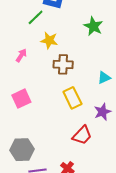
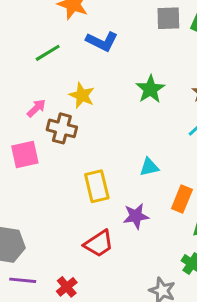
green line: (36, 17) -> (48, 53), moved
brown cross: (63, 64) -> (62, 128), moved
pink square: (21, 99) -> (25, 154), moved

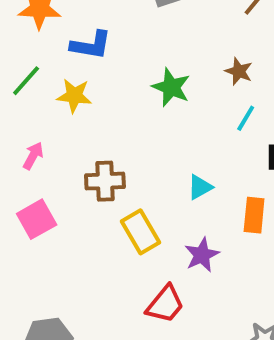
yellow star: (82, 95) -> (74, 96), moved
brown cross: (62, 128) -> (105, 181), moved

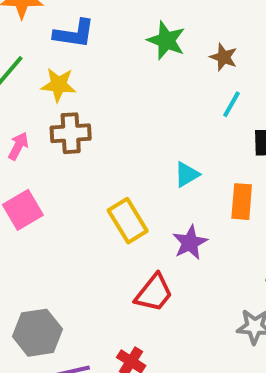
green star: (171, 87) -> (166, 40), moved
brown cross: (105, 181) -> (71, 133), moved

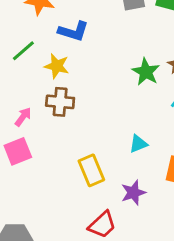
green star: (166, 40) -> (146, 72), moved
pink arrow: (18, 146) -> (23, 117), moved

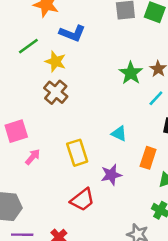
brown cross: (60, 102) -> (56, 92), turned 30
pink arrow: (23, 117) -> (33, 157), moved
cyan triangle: (138, 144) -> (119, 134), turned 42

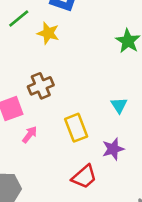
brown cross: (56, 92) -> (41, 86), moved, turned 30
cyan triangle: (119, 134) -> (119, 105), turned 35

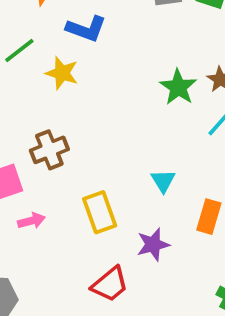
pink arrow: (30, 135) -> (31, 221), turned 36

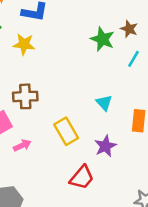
brown cross: (49, 150) -> (25, 96), turned 30

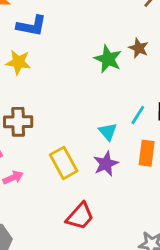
cyan line: (133, 59) -> (138, 115), moved
purple star: (105, 146) -> (106, 164), moved

